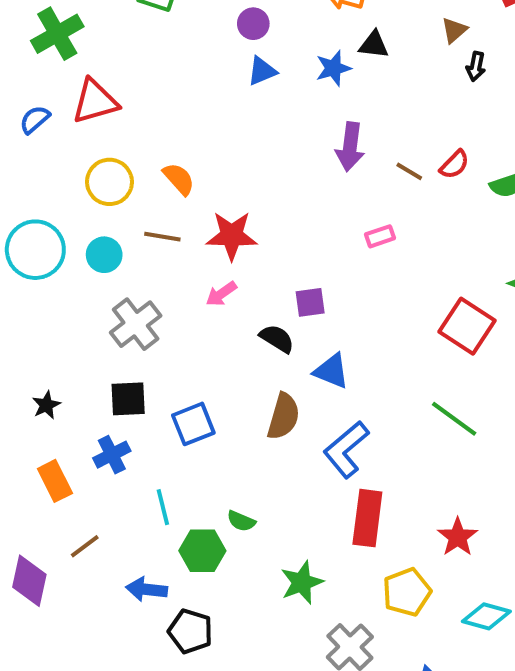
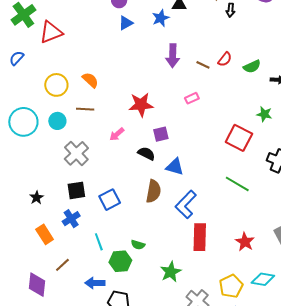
red triangle: (95, 102) -> (51, 32), moved
red star: (232, 236) -> (141, 105), moved
yellow pentagon: (407, 592) -> (231, 286), moved

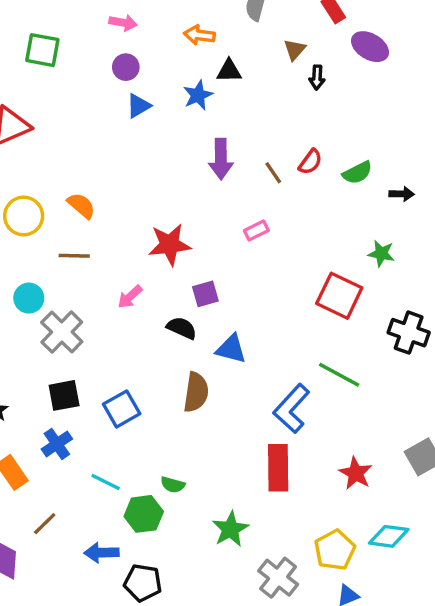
brown line: (203, 65) -> (273, 173), turned 32
cyan circle: (57, 121) -> (29, 298), moved
blue L-shape: (186, 204) -> (291, 409), moved
cyan line: (99, 242) -> (106, 482), turned -42

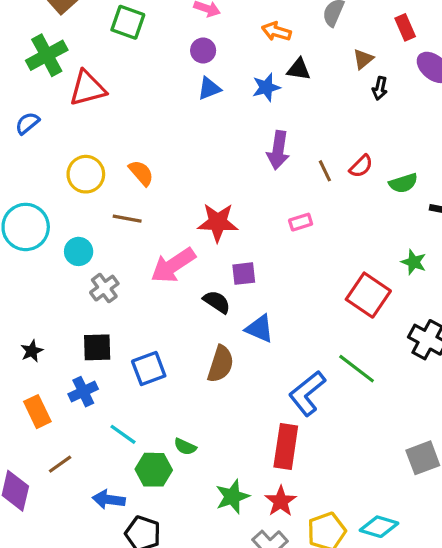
pink arrow: (130, 297) -> (173, 265), size x1.8
gray cross: (62, 332) -> (104, 288), size x0.7
red star: (356, 473) -> (281, 501), moved

